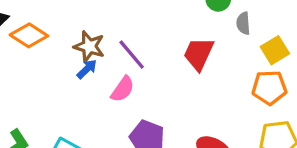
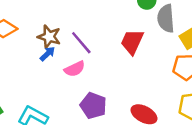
gray semicircle: (243, 23) -> (166, 18), size x1.6
pink semicircle: (123, 89) -> (75, 69), turned 30

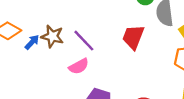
blue arrow: (47, 54) -> (32, 42), moved

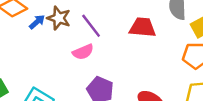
red trapezoid: (133, 37) -> (142, 27), turned 68

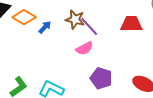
brown star: (59, 18) -> (75, 19), moved

